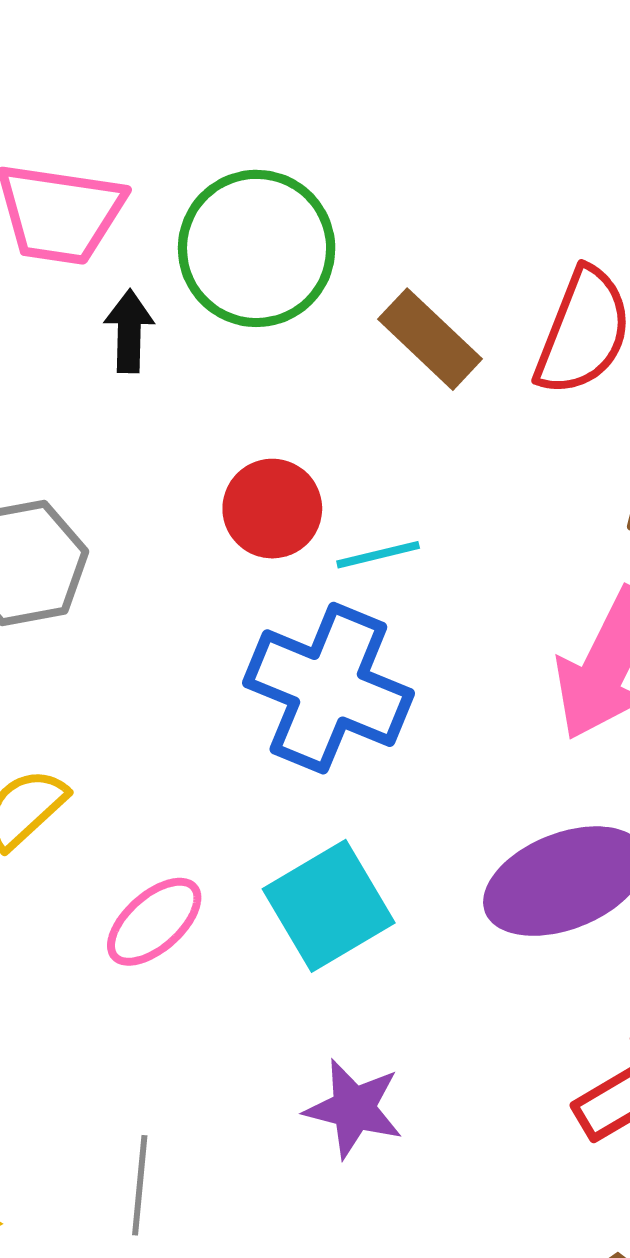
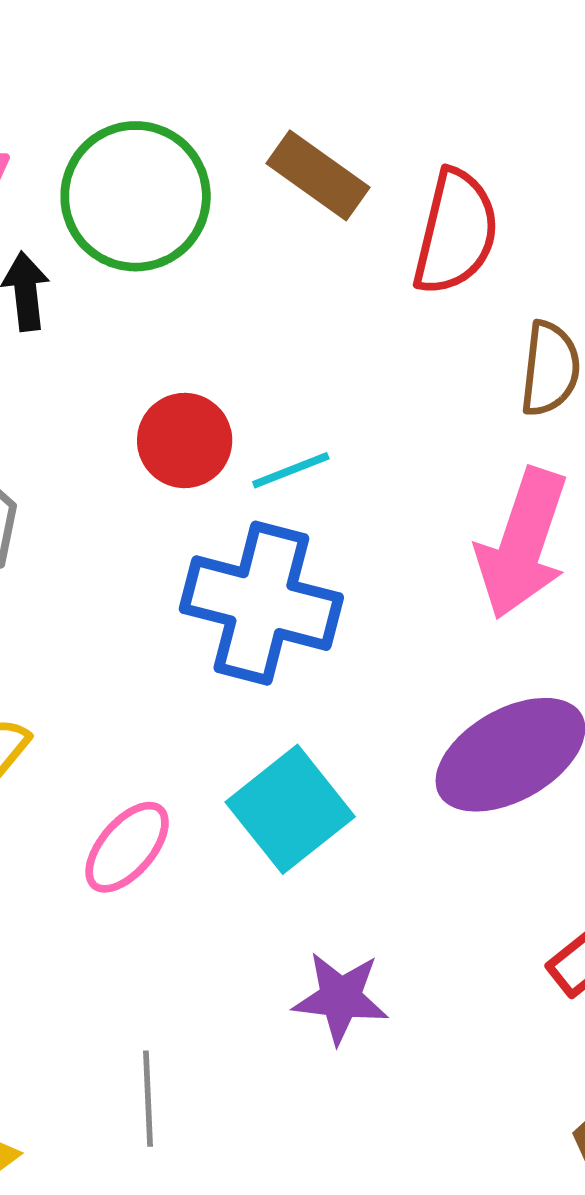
brown rectangle: (430, 339) -> (318, 175), moved

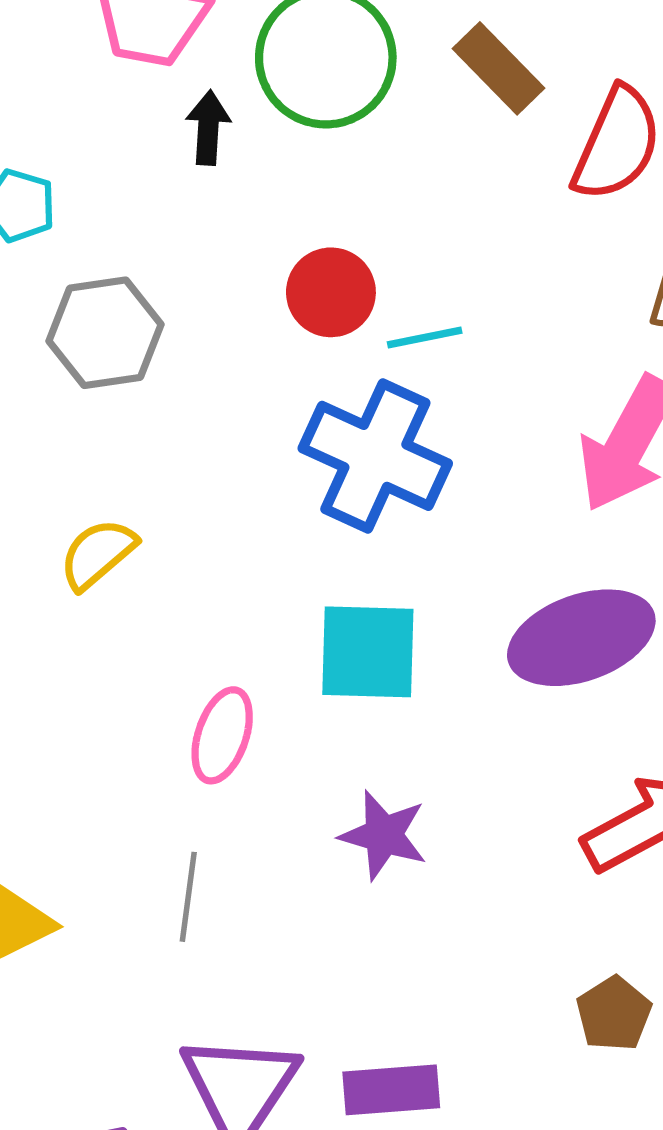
cyan square: (290, 809) -> (368, 652), turned 30
pink ellipse: (127, 847) -> (222, 735), moved, turned -32

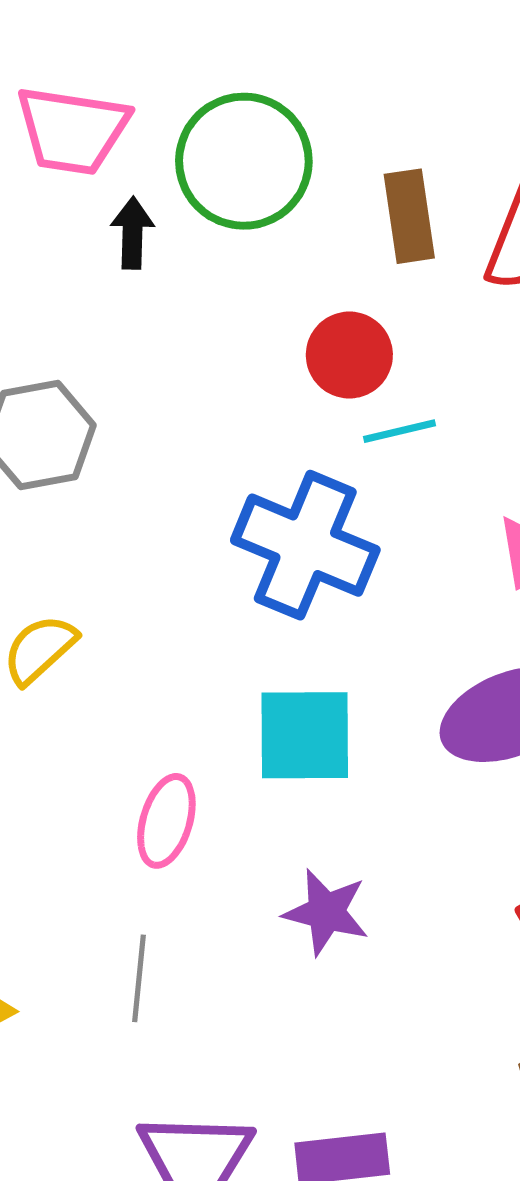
brown rectangle: (499, 68) -> (409, 216), moved, turned 38
red circle: (331, 292) -> (349, 355), moved
cyan line: (425, 338) -> (399, 431), moved

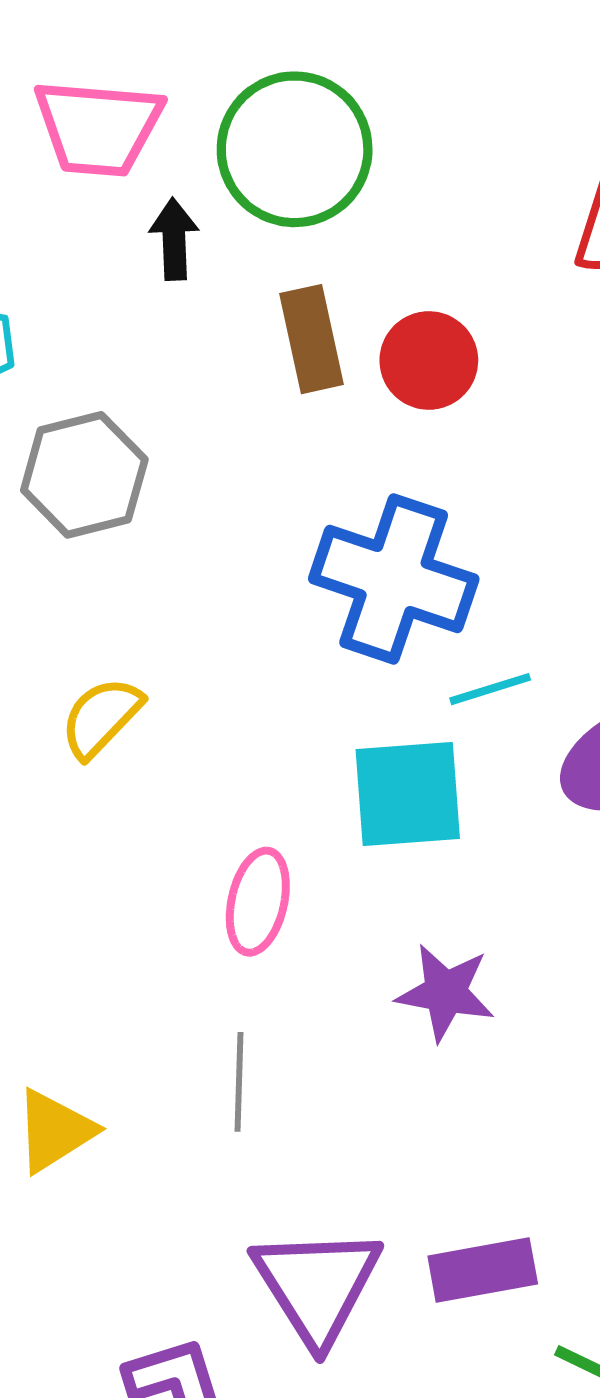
brown rectangle: (409, 216) -> (311, 339), moved
cyan line: (399, 431) -> (490, 689), moved

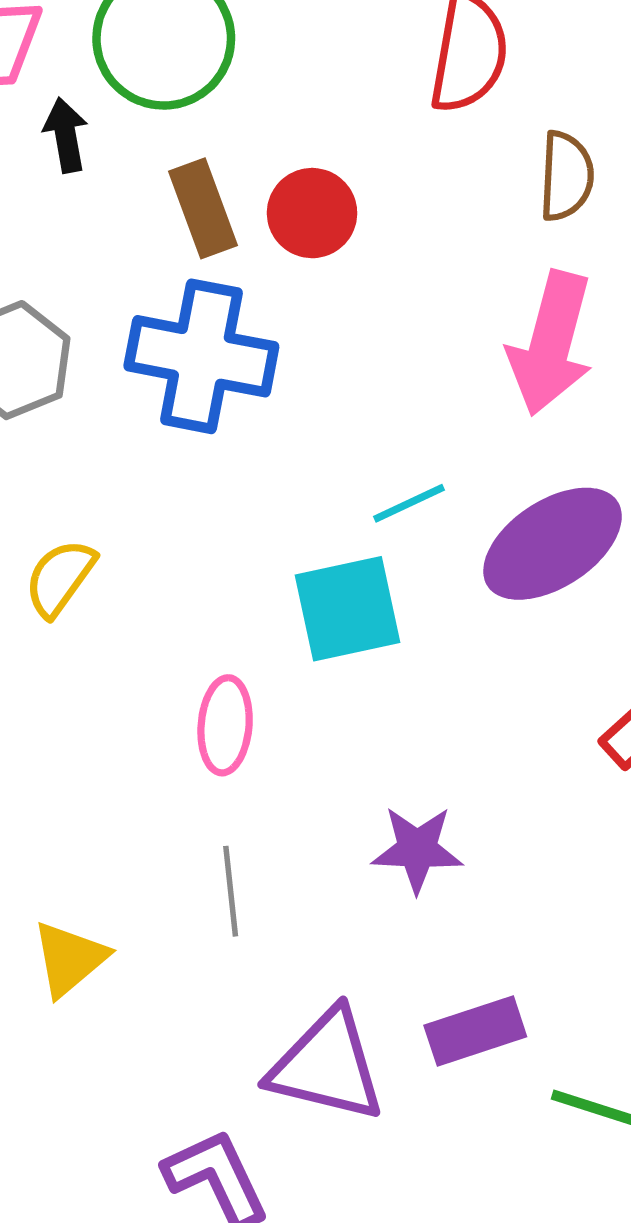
blue cross: (394, 579) -> (201, 356), moved
purple star: (445, 992) -> (417, 849), moved
purple triangle: (317, 1285) -> (327, 1066), turned -36

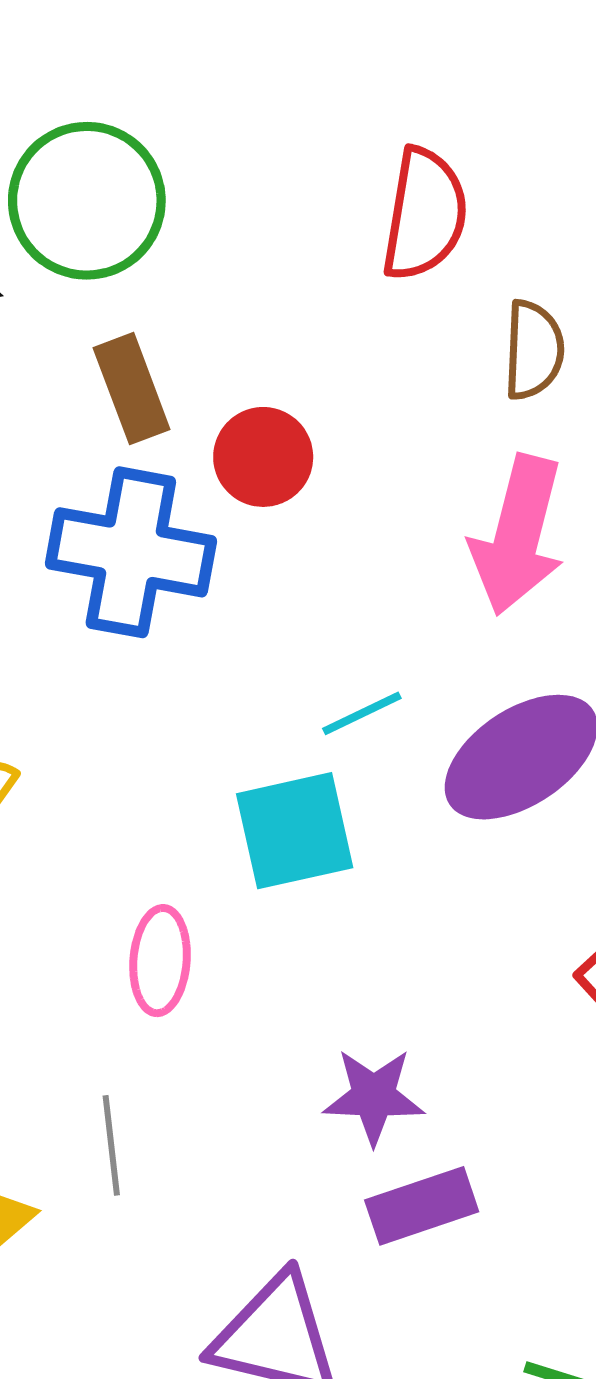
red circle: (312, 213) -> (263, 457), moved
gray line: (231, 891) -> (111, 1145), moved
purple rectangle: (475, 1031) -> (422, 1206), moved

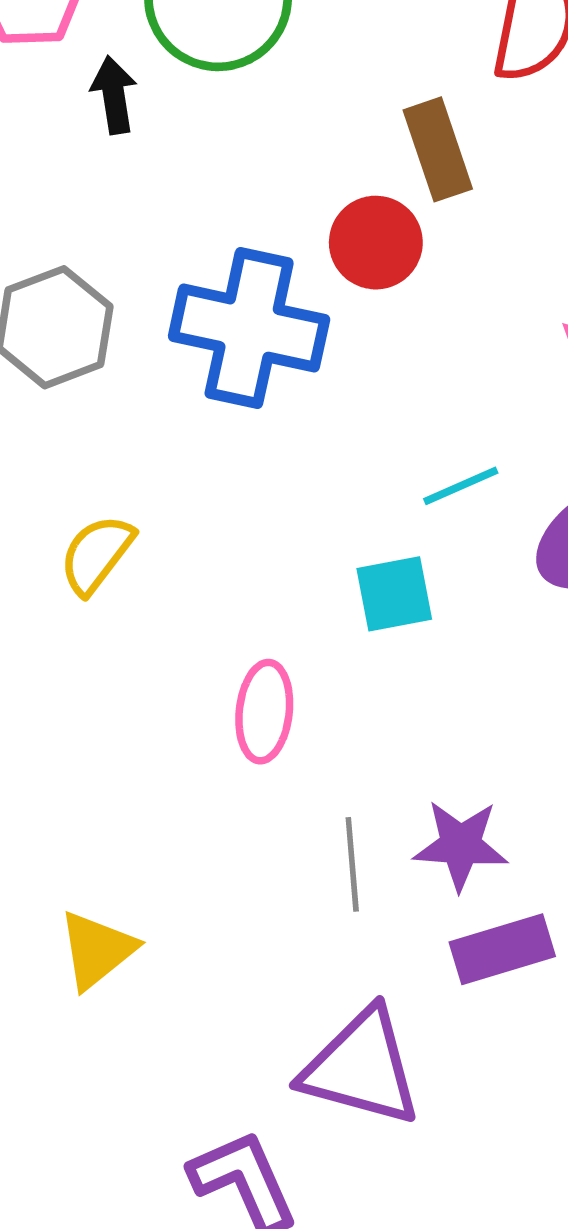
brown rectangle: (132, 389) -> (438, 149), moved
cyan square: (295, 831) -> (394, 594), size x0.7
gray line: (111, 1145) -> (352, 864), moved

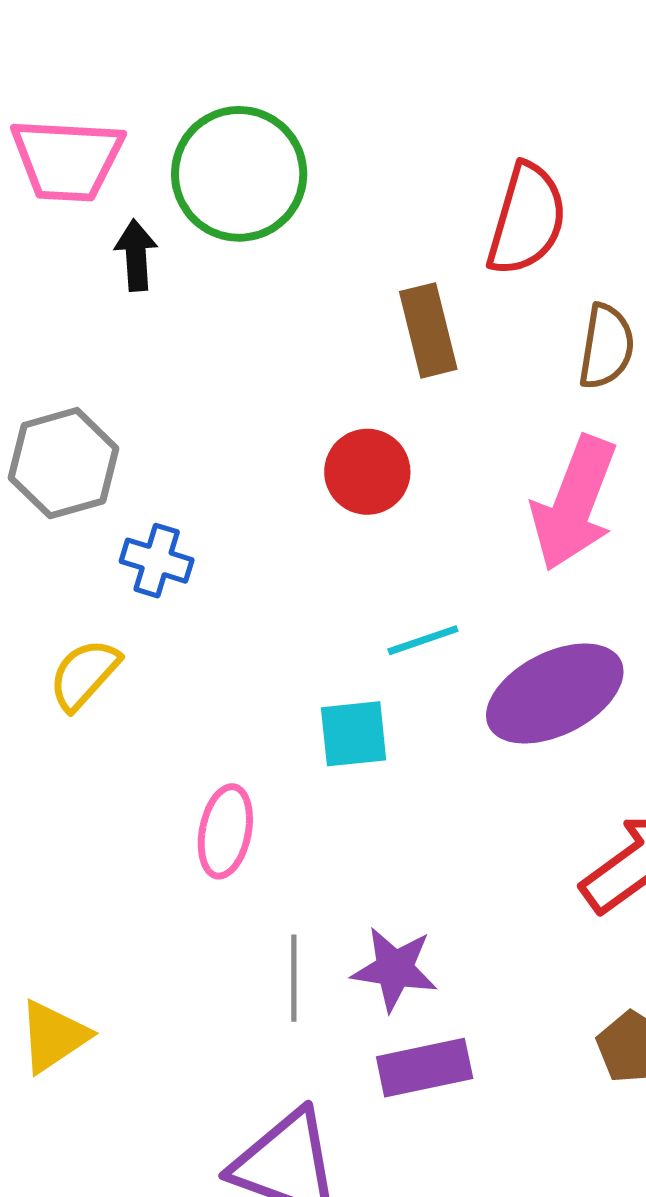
red circle: (376, 243) -> (367, 472), moved
blue cross: (249, 328) -> (157, 561), moved, size x0.5

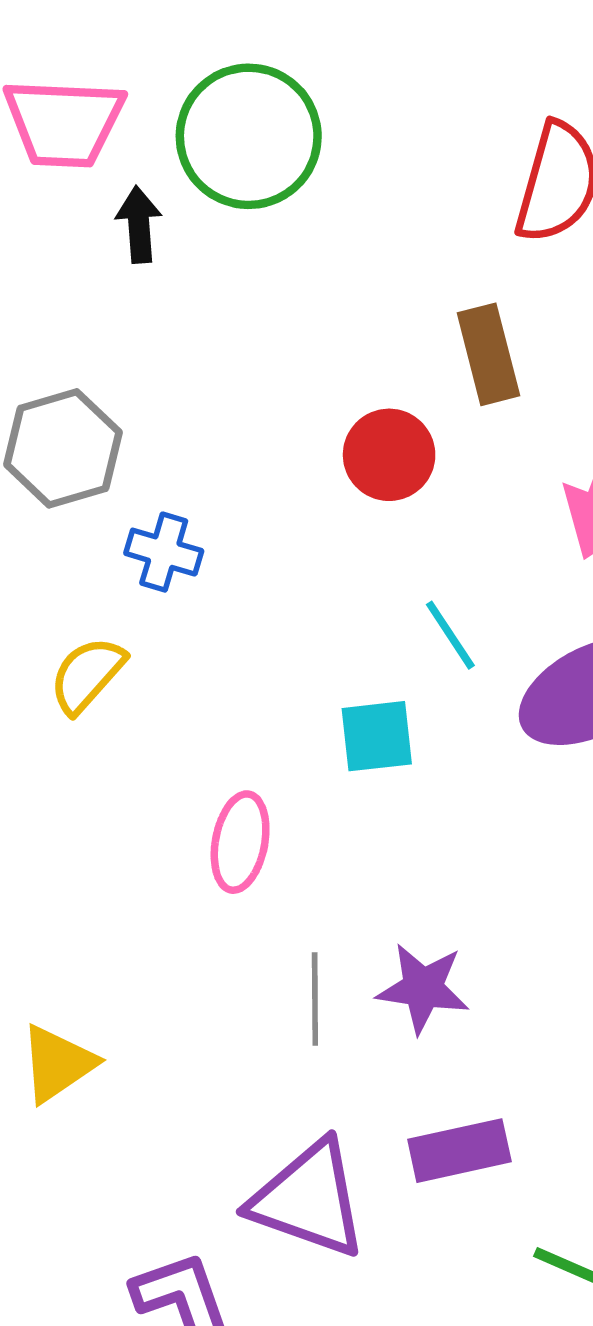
brown rectangle: (428, 330) -> (488, 354), moved
cyan line: (423, 640) -> (450, 635), turned 76
purple rectangle: (425, 1068) -> (459, 1151), moved

